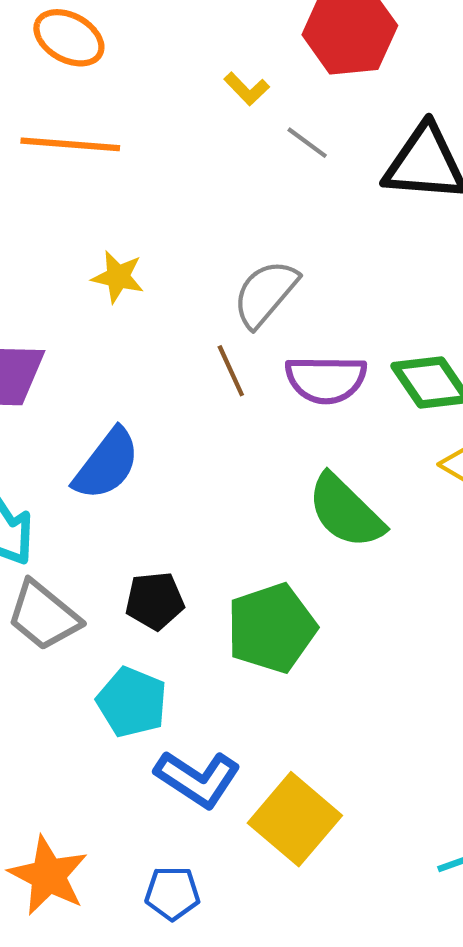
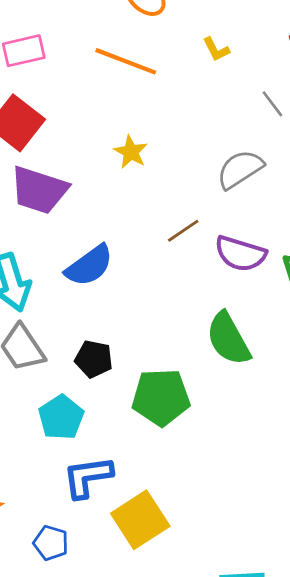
yellow L-shape: (247, 89) -> (216, 49), moved
gray semicircle: (265, 293) -> (240, 169), moved
brown line: (231, 371) -> (183, 231), turned 64
blue L-shape: (198, 779) -> (88, 477), turned 122

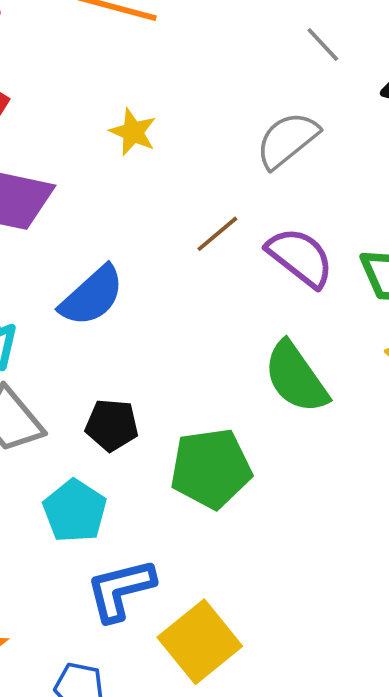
purple semicircle: (240, 254) -> (300, 257), turned -153

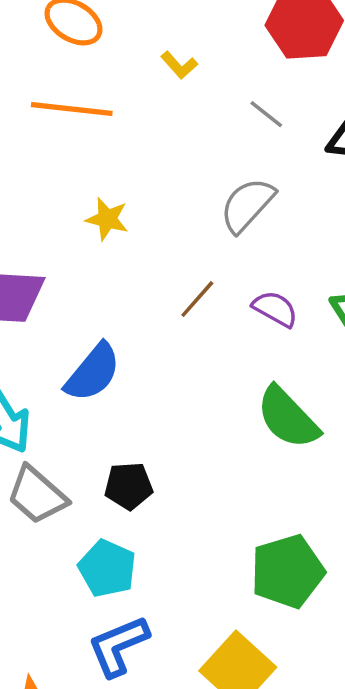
purple semicircle: (300, 257) -> (275, 309), size x0.7
green pentagon: (211, 468) -> (287, 571), moved
blue L-shape: (120, 590) -> (118, 646), moved

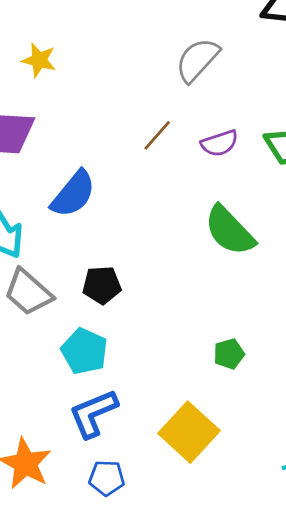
yellow star: (107, 219) -> (39, 60), moved
purple semicircle: (275, 309) -> (220, 143), turned 132
green pentagon: (287, 571) -> (229, 354), size x0.5

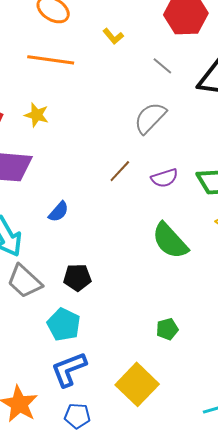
blue semicircle: (73, 194) -> (59, 212), size x0.6

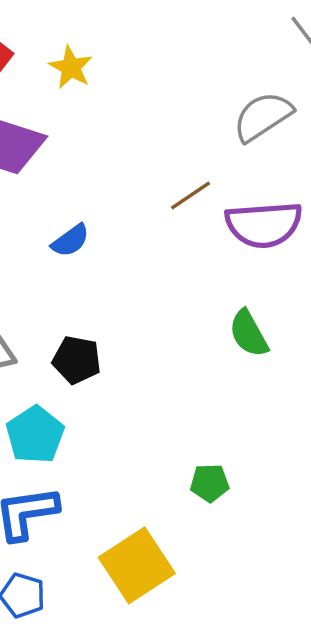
purple semicircle: (164, 178) -> (264, 224), size x1.6
green semicircle: (170, 241) -> (249, 333), size x0.7

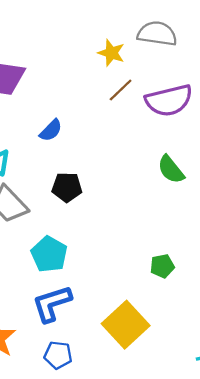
yellow star: (71, 67) -> (111, 53), moved
gray semicircle: (263, 117) -> (157, 34), turned 51
black pentagon: (77, 360) -> (67, 187), moved

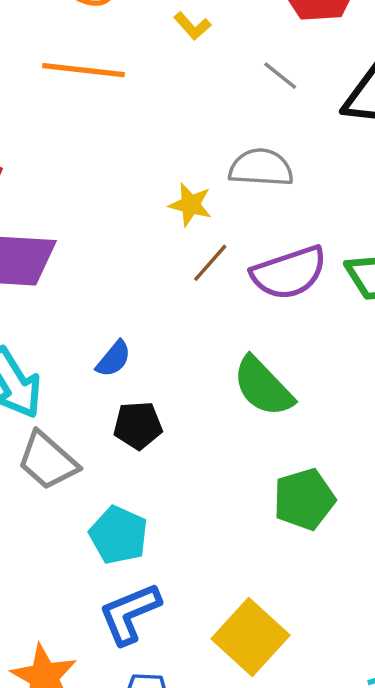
blue semicircle: (51, 130) -> (114, 359), moved
green semicircle: (171, 169) -> (263, 387), moved, size x1.4
green pentagon: (162, 266) -> (304, 499), moved, size x1.6

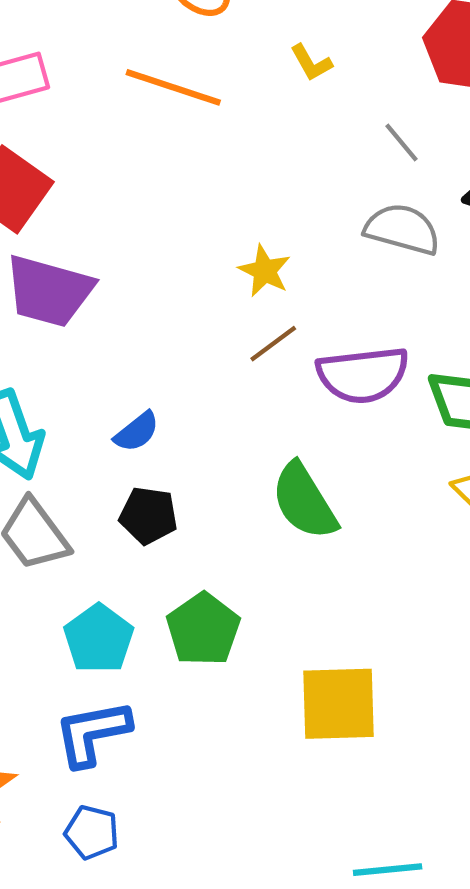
gray semicircle: (261, 168) -> (402, 229), moved
green pentagon: (304, 499) -> (203, 629), moved, turned -30
yellow square: (250, 637) -> (339, 704), moved, turned 34

